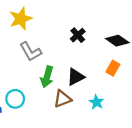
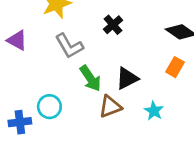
black cross: (78, 35) -> (113, 25), moved
green arrow: (47, 77) -> (90, 78), turned -50

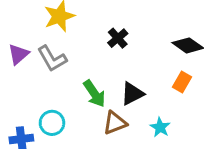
purple triangle: (17, 40) -> (18, 54), turned 50
gray L-shape: (69, 46) -> (52, 59), moved

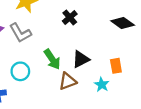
orange rectangle: (182, 82) -> (116, 66), moved, turned -40
cyan circle: (52, 123) -> (20, 71), moved

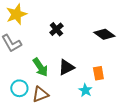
cyan circle: (20, 71) -> (19, 88), moved
brown triangle: (68, 81) -> (40, 94), moved

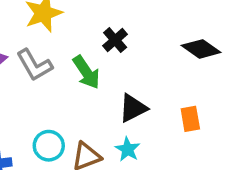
green arrow: (40, 67) -> (86, 72), moved
cyan star: (85, 90) -> (128, 149), moved

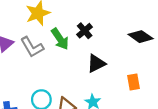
green arrow: (86, 72) -> (60, 39), moved
black triangle: (133, 108) -> (96, 63), moved

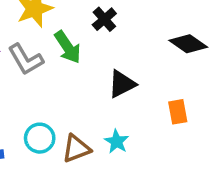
black cross: (85, 31) -> (104, 19), moved

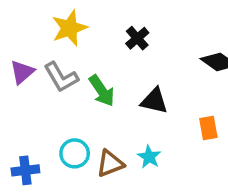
green arrow: (68, 47) -> (102, 91), moved
black triangle: (122, 84) -> (154, 101), turned 40

